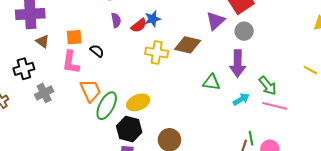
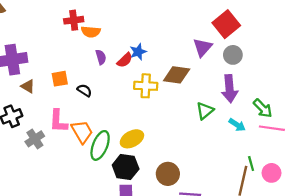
pink L-shape: (71, 62) -> (58, 121), moved
green triangle: (211, 82) -> (205, 111), turned -42
cyan arrow: (241, 99) -> (237, 125), turned 70

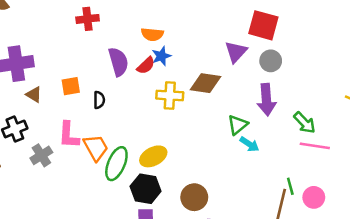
red square: (226, 24) -> (263, 25), turned -36
orange semicircle: (91, 32) -> (152, 34), moved
purple semicircle: (101, 57) -> (118, 62), size x1.6
black semicircle: (84, 90) -> (99, 100), turned 56
cyan arrow: (237, 125) -> (249, 144), moved

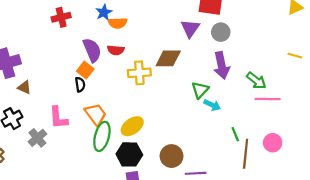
blue star: (161, 56) -> (104, 12), moved
red semicircle: (146, 65) -> (116, 50), turned 56
orange square: (71, 86) -> (85, 70), moved, turned -35
orange trapezoid: (96, 148) -> (96, 114), moved
green line: (290, 186) -> (235, 134), moved

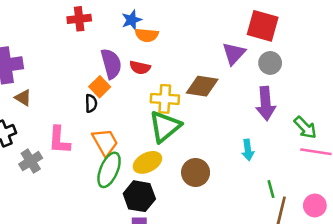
green triangle: (200, 90) -> (165, 126), moved, size x1.5
cyan arrow: (212, 105) -> (248, 150), turned 49
brown circle: (172, 156) -> (196, 172), moved

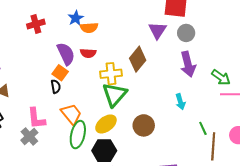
brown diamond: (202, 86) -> (138, 59), turned -50
gray cross: (31, 161) -> (29, 136), moved

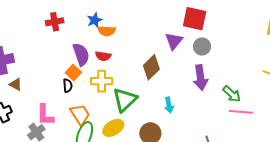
yellow cross: (111, 74) -> (102, 81), moved
cyan arrow: (180, 102) -> (169, 105), moved

